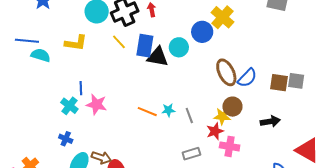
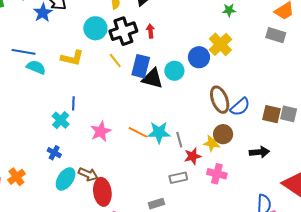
pink star: (97, 104) -> (101, 131), moved, turned 30
cyan star: (168, 110) -> (159, 132), size x1.6
red star: (215, 131) -> (193, 156), moved

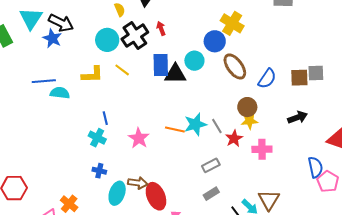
yellow line: (115, 60) -> (122, 70), moved
brown ellipse: (220, 100) -> (235, 66), moved
brown circle: (223, 134) -> (247, 107), moved
gray rectangle: (178, 178) -> (211, 165), moved

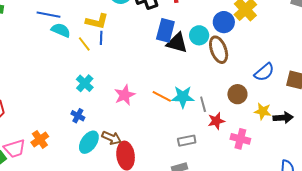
brown ellipse: (235, 66) -> (219, 50), moved
yellow line: (122, 70) -> (84, 44), moved
blue line: (105, 118) -> (101, 38), moved
yellow star: (249, 121) -> (263, 111), moved

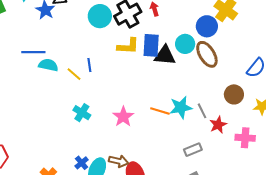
yellow L-shape: (97, 21) -> (128, 46), moved
blue cross: (78, 116) -> (82, 163), moved, turned 32

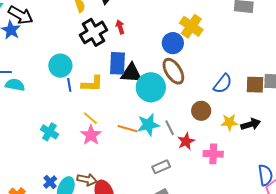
cyan circle: (100, 16) -> (60, 66), moved
cyan circle: (185, 44) -> (151, 87), moved, size x1.5
yellow L-shape: (128, 46) -> (92, 84), moved
blue line: (89, 65) -> (69, 85), moved
yellow line: (74, 74) -> (90, 118), moved

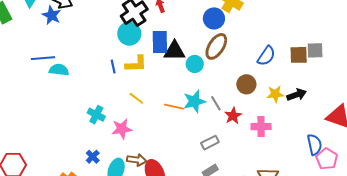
cyan circle: (60, 66) -> (129, 34), moved
brown ellipse: (173, 71) -> (216, 46), turned 68
cyan circle: (151, 87) -> (195, 64), size x0.6
pink star: (91, 135) -> (122, 129), moved, turned 30
blue cross: (50, 182) -> (93, 157), moved

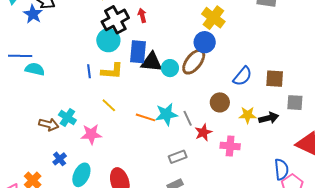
blue circle: (214, 18) -> (205, 42), moved
gray square: (315, 50) -> (295, 103), moved
cyan circle: (195, 64) -> (170, 68), moved
brown arrow: (137, 160) -> (49, 124), moved

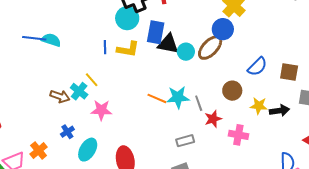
blue line: (20, 56) -> (34, 38), moved
yellow line: (109, 105) -> (92, 80), moved

